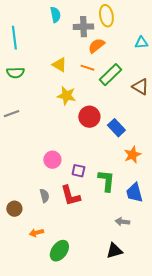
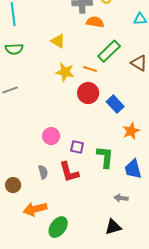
orange semicircle: (96, 46) -> (95, 22), turned 48
orange line: (87, 68) -> (90, 69), moved
orange arrow: (36, 233) -> (35, 209), size x1.6

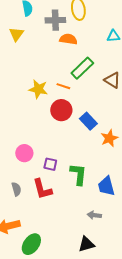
yellow triangle: (58, 41) -> (16, 34), moved, turned 35
orange star: (131, 131) -> (109, 138), moved

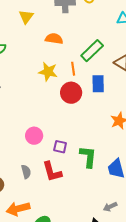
orange semicircle: (68, 39) -> (54, 39), moved
orange line: (63, 86) -> (73, 69), turned 64
blue rectangle: (88, 121) -> (98, 84), moved, turned 42
gray arrow: (94, 215) -> (110, 207), moved, turned -32

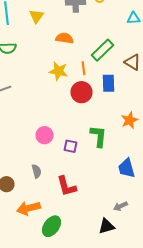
green L-shape: (88, 157) -> (98, 136), moved
red L-shape: (52, 172) -> (66, 186), moved

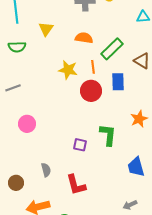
yellow triangle: (36, 16) -> (46, 29), moved
orange semicircle: (64, 38) -> (84, 38), moved
pink circle: (44, 135) -> (27, 124), moved

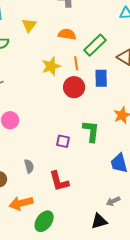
yellow star: (68, 70) -> (51, 66), turned -30

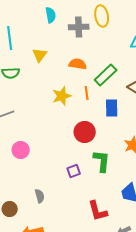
red circle: (74, 87) -> (85, 132), moved
purple square: (63, 141) -> (74, 171), turned -32
red L-shape: (59, 181) -> (98, 211), moved

